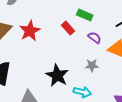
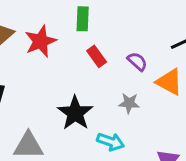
green rectangle: (85, 15) -> (83, 19), moved, turned 63
red rectangle: (68, 28) -> (97, 56), moved

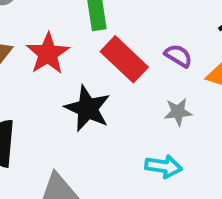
red rectangle: (97, 56) -> (124, 59), size x1.6
black star: (75, 113) -> (88, 109), moved

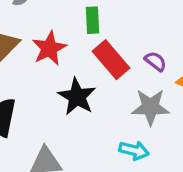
gray star: (178, 112) -> (150, 107), size x1.6

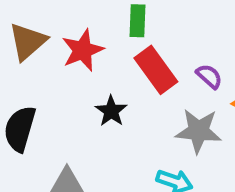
black star: (77, 97) -> (111, 111), size x0.7

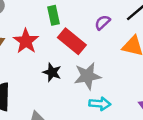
purple semicircle: (209, 76) -> (103, 22), moved, turned -70
gray star: (198, 131) -> (87, 76), moved

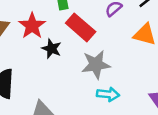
black star: (52, 72) -> (51, 49), moved

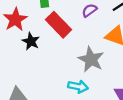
gray star: (96, 65) -> (91, 59), moved, turned 30

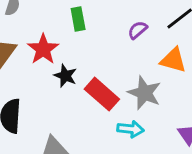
red rectangle: (58, 25) -> (102, 94), moved

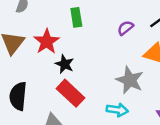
red rectangle: (102, 94) -> (70, 93), moved

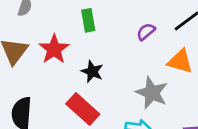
black star: (65, 64) -> (92, 71), moved

